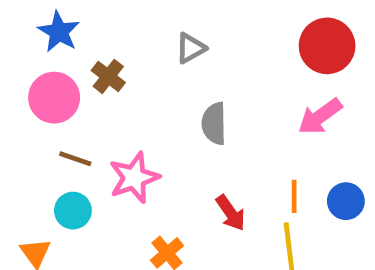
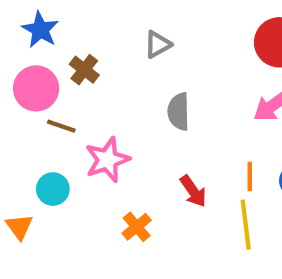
brown line: (75, 159) -> (61, 126), moved

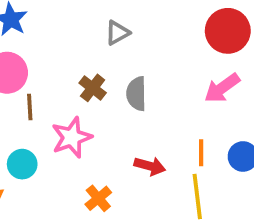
brown cross: (84, 70) -> (93, 88), moved
brown line: (61, 126) -> (30, 107), turned 68
red arrow: (193, 191) -> (150, 166), turned -40

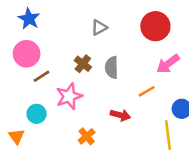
red circle: (228, 31) -> (155, 26), moved
brown line: (30, 107) -> (42, 76), turned 60
orange line: (201, 153) -> (147, 91), moved, turned 60
yellow line: (197, 196) -> (168, 135), moved

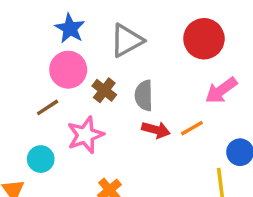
blue star: (29, 19) -> (70, 28), moved
gray triangle: (99, 27) -> (127, 40), size x1.5
pink circle: (27, 54) -> (68, 70), moved
red arrow: (120, 115) -> (156, 130), moved

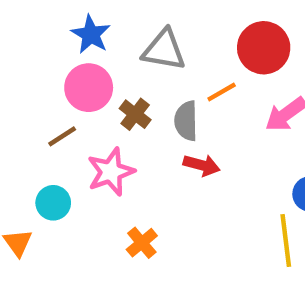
gray triangle: (127, 40) -> (164, 50), turned 39
orange line: (192, 128) -> (222, 92), moved

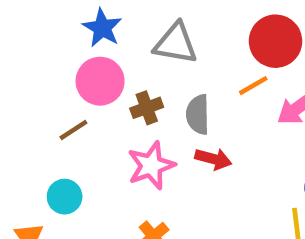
orange line: (222, 92) -> (253, 86), moved
brown cross: (135, 114) -> (147, 108), turned 32
pink star: (111, 172) -> (151, 166), moved

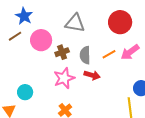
blue star: (102, 28) -> (24, 16), moved
orange line: (253, 86) -> (109, 54), moved
brown line: (73, 130) -> (15, 36), moved

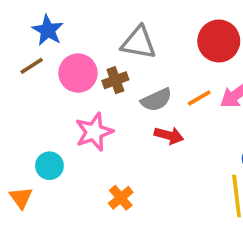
brown cross: (62, 52) -> (115, 80), moved
gray semicircle: (85, 55) -> (156, 100), turned -114
pink star: (64, 78) -> (94, 132), moved

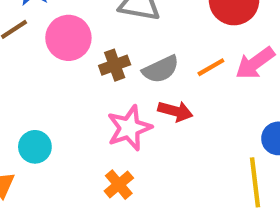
brown cross: (115, 80) -> (115, 65), moved
pink star: (94, 132) -> (129, 128), moved

